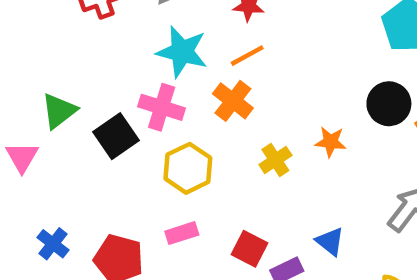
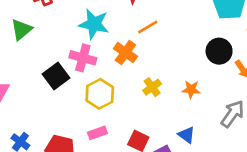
orange line: (247, 56) -> (148, 27), moved
green triangle: (59, 111) -> (21, 30), moved
orange star: (331, 142) -> (191, 89), moved

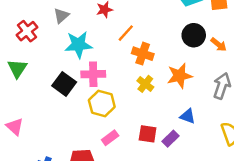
orange cross: (125, 53) -> (143, 54), moved
pink cross: (83, 58) -> (93, 74), moved
black square: (56, 76) -> (64, 84), moved
orange star: (191, 89) -> (180, 76), size x1.5

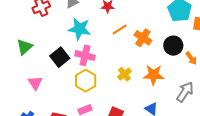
orange cross: (143, 54) -> (143, 38), moved
green triangle: (17, 68) -> (25, 47), moved
pink triangle: (15, 127) -> (35, 83), moved

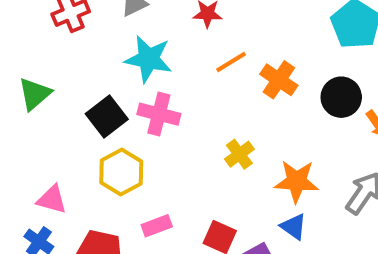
orange star: (154, 75) -> (297, 181), moved
yellow hexagon: (86, 81) -> (121, 172), moved
pink triangle: (35, 83) -> (52, 200), moved, turned -42

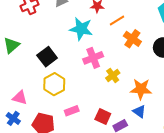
cyan star: (148, 59) -> (81, 29), moved
orange line: (231, 62) -> (117, 21), moved
pink cross: (159, 114) -> (93, 58), moved, turned -36

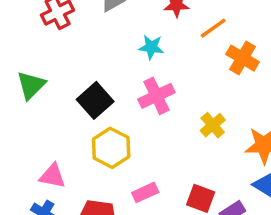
cyan star: (81, 29) -> (151, 47), size x0.6
pink cross: (93, 58) -> (156, 96), moved

